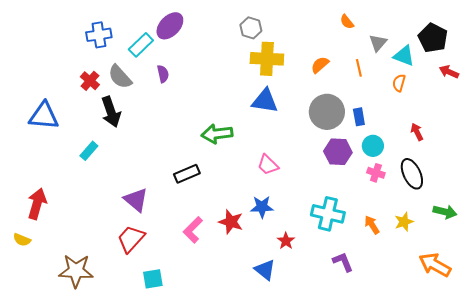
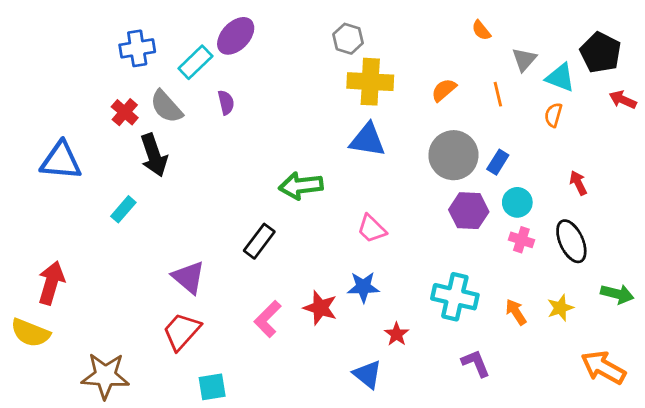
blue rectangle: (359, 117) -> (498, 162), turned 42
black rectangle: (187, 174) -> (259, 241), turned -30
yellow semicircle: (22, 240) -> (30, 333), size x1.6

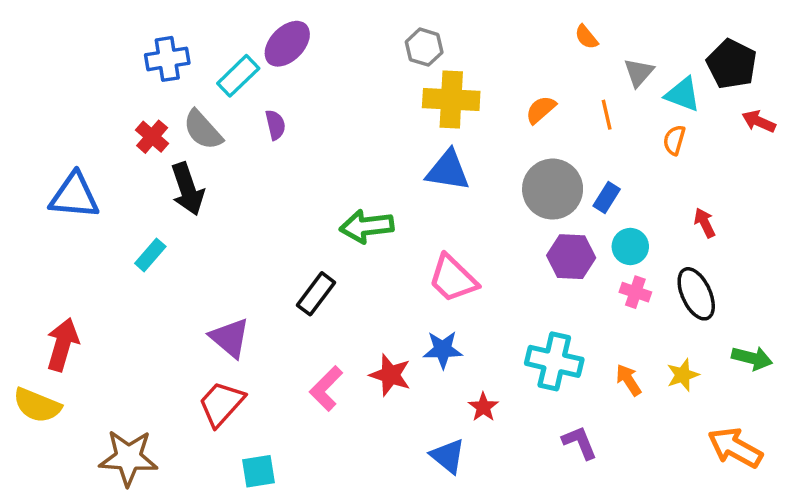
pink trapezoid: (372, 229) -> (453, 279), size x1.4

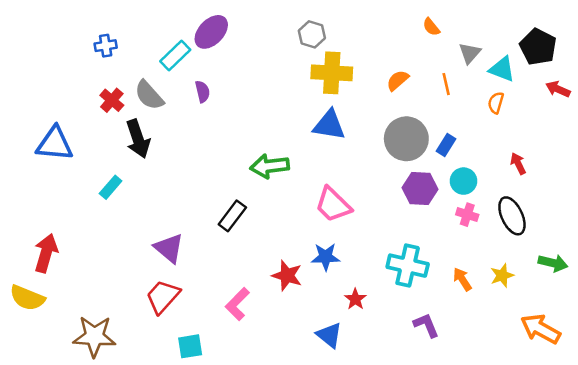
blue cross: (167, 59) -> (106, 46), moved, size x0.7
pink L-shape: (326, 388) -> (237, 304), moved

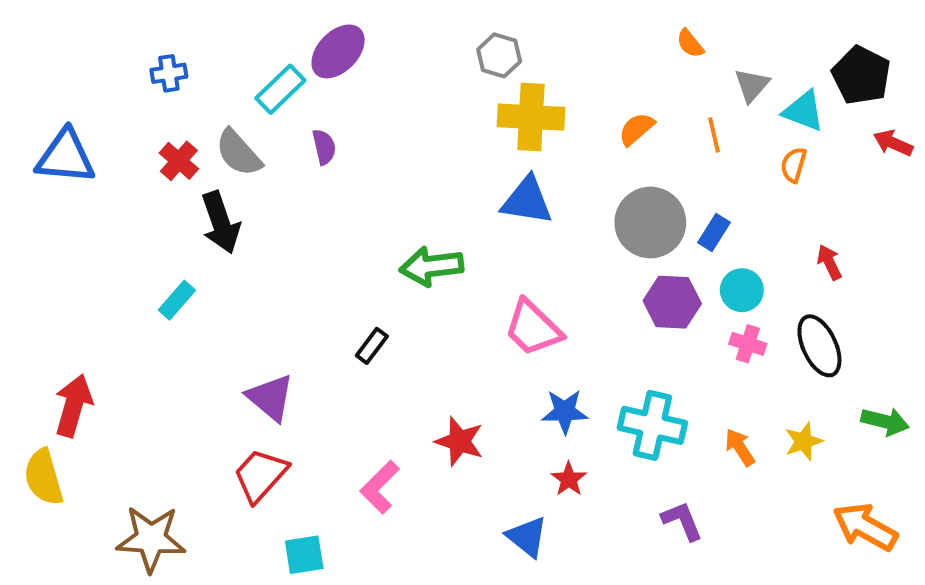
blue triangle: (55, 144) -> (65, 157), moved
black rectangle: (232, 216) -> (372, 346), size x0.7
blue star: (326, 257) -> (565, 411), moved
yellow semicircle: (27, 298) -> (44, 477), turned 52

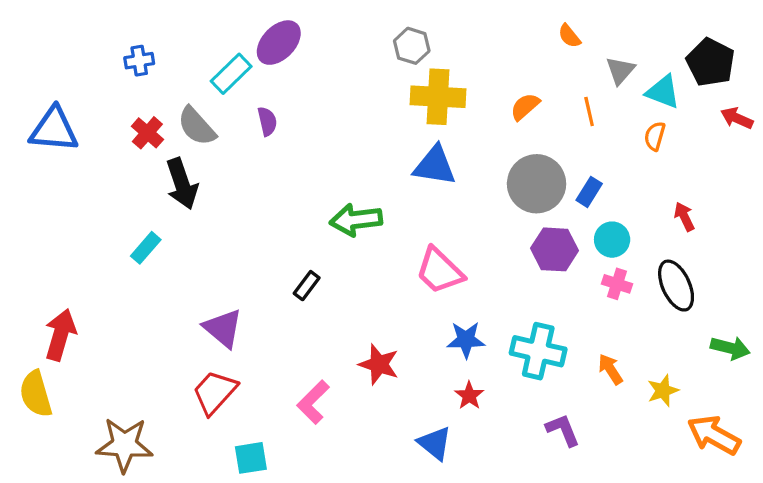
yellow star: (804, 441) -> (663, 391), moved

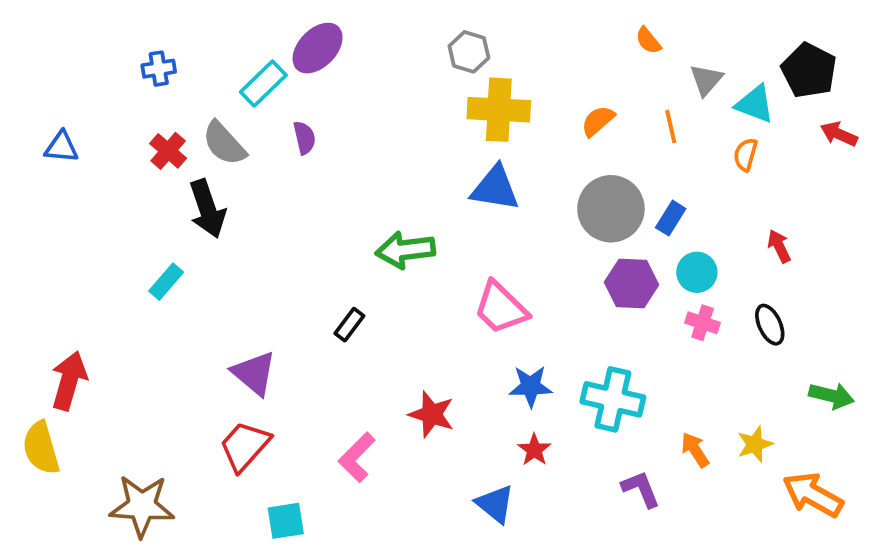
blue triangle: (54, 130) -> (62, 147), size x0.6
black ellipse: (676, 286) -> (770, 325), size x0.7
orange arrow: (610, 369) -> (695, 450), moved

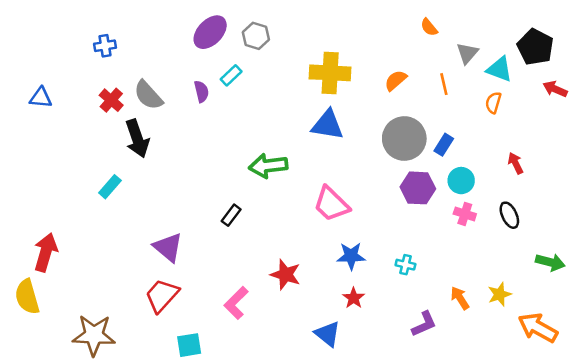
gray hexagon: (469, 52) -> (256, 36), moved
cyan rectangle: (263, 84) -> (231, 75), moved, size x0.7
cyan cross: (613, 399) -> (405, 265), size x0.5
purple L-shape: (641, 489) -> (424, 324), turned 88

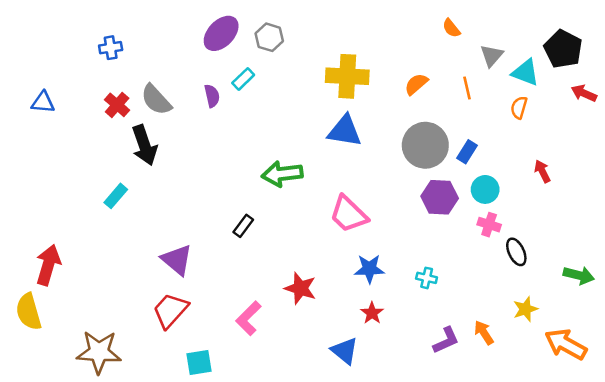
black ellipse: (509, 215) -> (516, 252), moved
orange arrow: (460, 298) -> (484, 333), moved

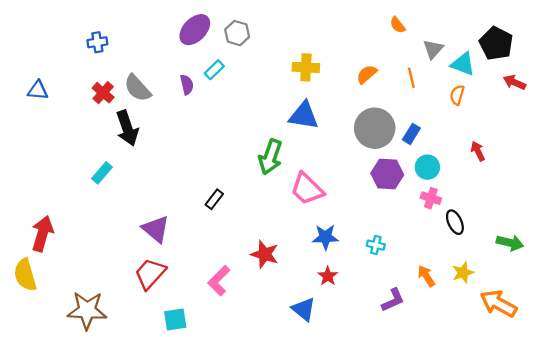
yellow cross: (347, 76) -> (306, 67), size x0.7
green arrow: (282, 174) -> (270, 157), moved, turned -64
orange arrow: (484, 333) -> (426, 276), moved

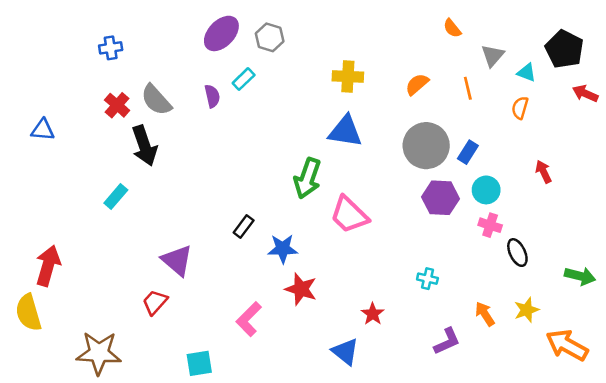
cyan triangle: (463, 64) -> (527, 73), size x0.7
blue triangle: (38, 90) -> (43, 130), moved
blue star: (325, 237) -> (283, 249), moved
red trapezoid: (150, 274) -> (155, 302), moved, size x0.7

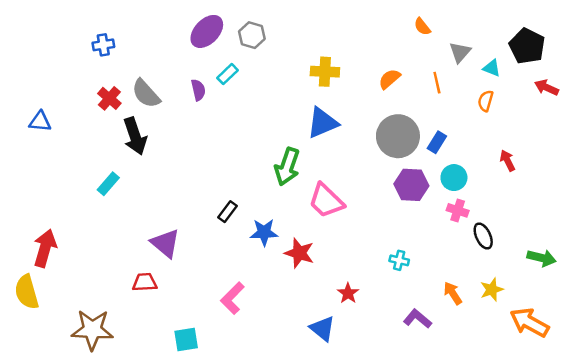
blue triangle: (345, 131) -> (322, 123), turned -32
red star: (301, 289) -> (299, 253), moved
red trapezoid: (155, 302) -> (145, 282), turned 45
purple L-shape: (447, 341) -> (417, 319), turned -116

